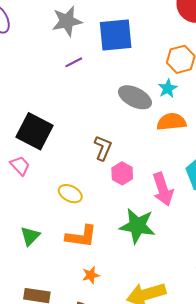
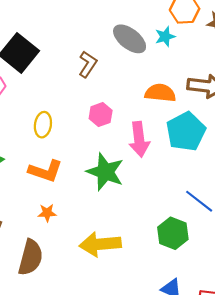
orange semicircle: (171, 122) -> (160, 93), moved
brown L-shape: (103, 148) -> (88, 64), moved
yellow ellipse: (70, 194) -> (43, 125), turned 60

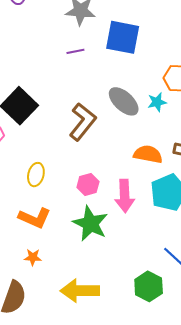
brown L-shape: (88, 64) -> (83, 122), size x1.5
pink hexagon: (101, 115) -> (88, 185), moved

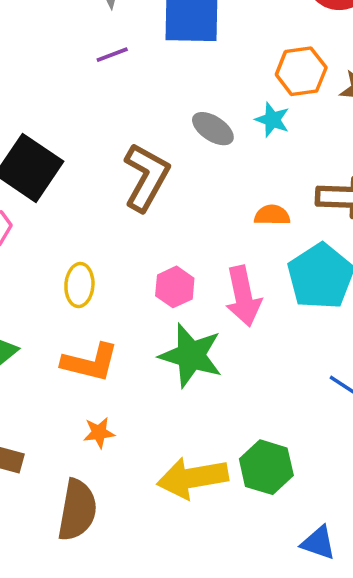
gray ellipse: (124, 101) -> (213, 129), size x0.7
cyan star: (157, 102) -> (272, 120), turned -30
orange semicircle: (148, 154) -> (272, 215), size x0.7
green hexagon: (149, 286) -> (266, 467), moved

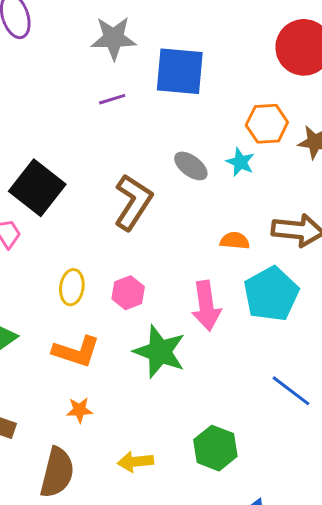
pink hexagon: (175, 287) -> (128, 293), moved
yellow arrow: (192, 478) -> (135, 462), moved, size x0.6

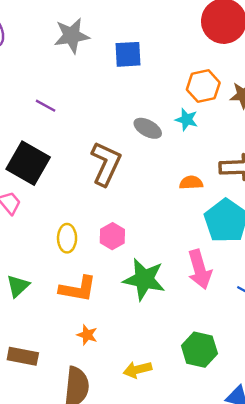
blue square: (180, 71) -> (128, 54), size x0.7
purple line: (112, 99) -> (46, 106), moved, turned 54
pink arrow: (206, 306) -> (200, 269), moved
orange star: (79, 410) -> (87, 335), turned 30

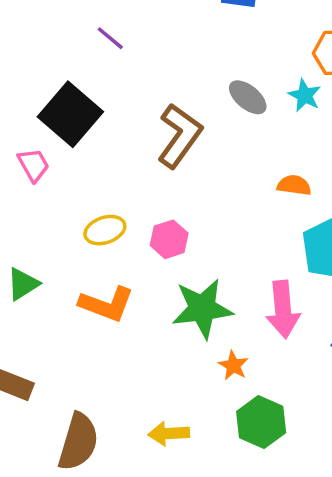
yellow ellipse: (67, 238) -> (105, 230), turned 60
green star: (144, 279) -> (202, 309), turned -30
orange star: (87, 335) -> (233, 365), moved

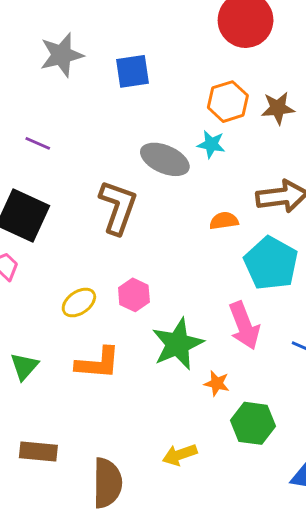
gray ellipse: (248, 97) -> (165, 159), size x1.4

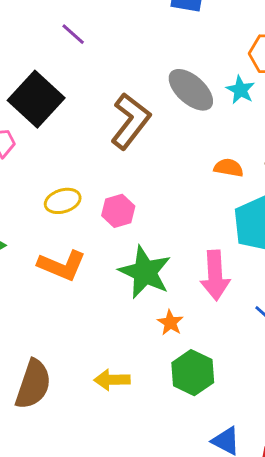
green star: (178, 344) -> (145, 272), turned 30

